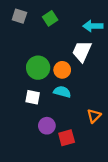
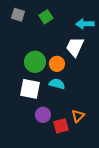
white square: (33, 97) -> (30, 89), size x1.5
orange triangle: (94, 116) -> (78, 116), moved

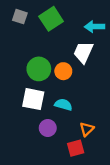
green square: (46, 17) -> (51, 19), size x1.5
cyan semicircle: (57, 84) -> (63, 105), moved
red square: (61, 126) -> (76, 148), moved

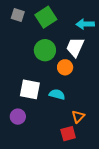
green circle: (39, 69) -> (45, 50), moved
orange circle: (63, 71) -> (65, 67), moved
purple circle: (48, 128) -> (18, 117), moved

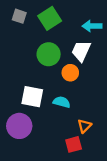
purple circle: (18, 117) -> (19, 126), size x1.5

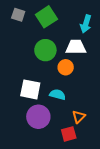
cyan arrow: (92, 26) -> (86, 24), turned -72
white trapezoid: (81, 51) -> (76, 47), turned 65
purple circle: (19, 126) -> (38, 117), moved

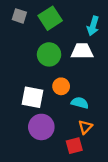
orange circle: (66, 67) -> (61, 86), moved
cyan semicircle: (58, 95) -> (80, 103), moved

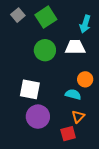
gray square: (19, 16) -> (18, 15), turned 32
orange circle: (61, 86) -> (85, 79), moved

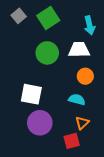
cyan arrow: (85, 24) -> (90, 25), turned -30
orange circle: (85, 79) -> (85, 76), moved

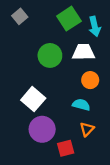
green square: (48, 18) -> (69, 19), moved
white square: (31, 94) -> (33, 99), turned 30
red square: (72, 141) -> (66, 148), moved

